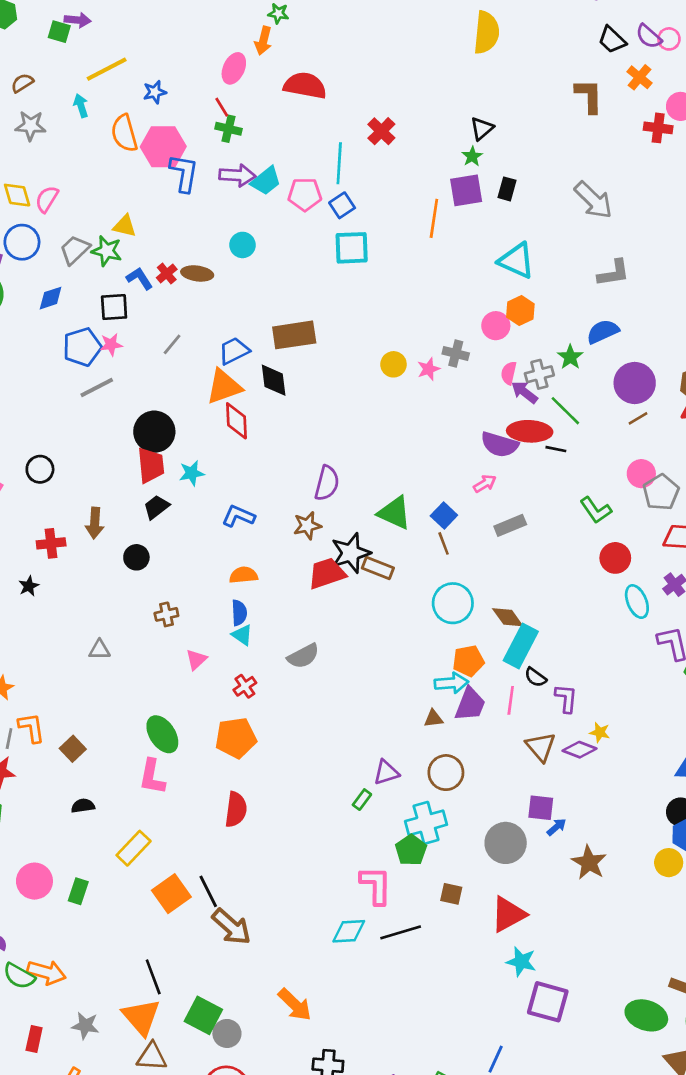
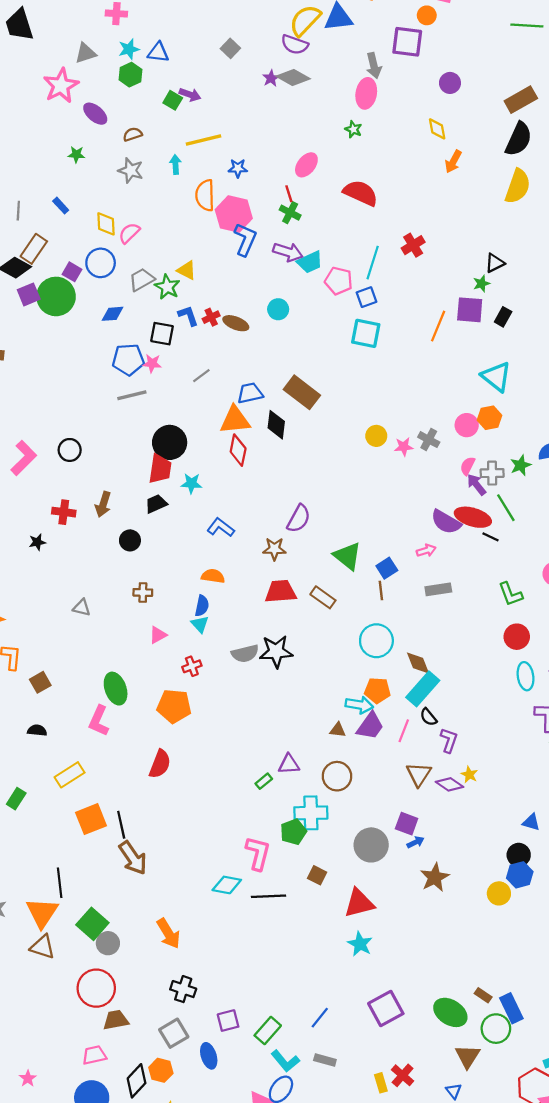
orange arrow: (263, 41) -> (453, 161), moved
brown rectangle: (294, 335) -> (302, 392), turned 32
black star: (351, 553) -> (276, 652), moved
purple square: (548, 1002) -> (386, 1009), moved, turned 32

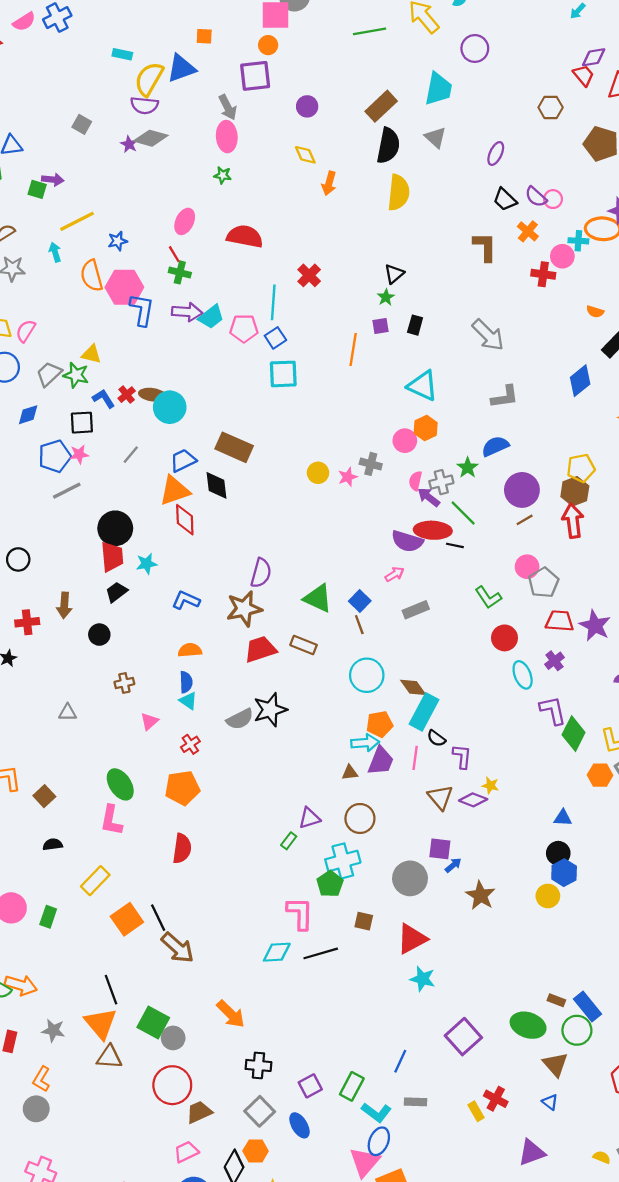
cyan circle: (278, 309) -> (170, 407), moved, size x1.5
purple square: (470, 310) -> (380, 326), size x0.6
brown star: (274, 549) -> (244, 609), size x1.5

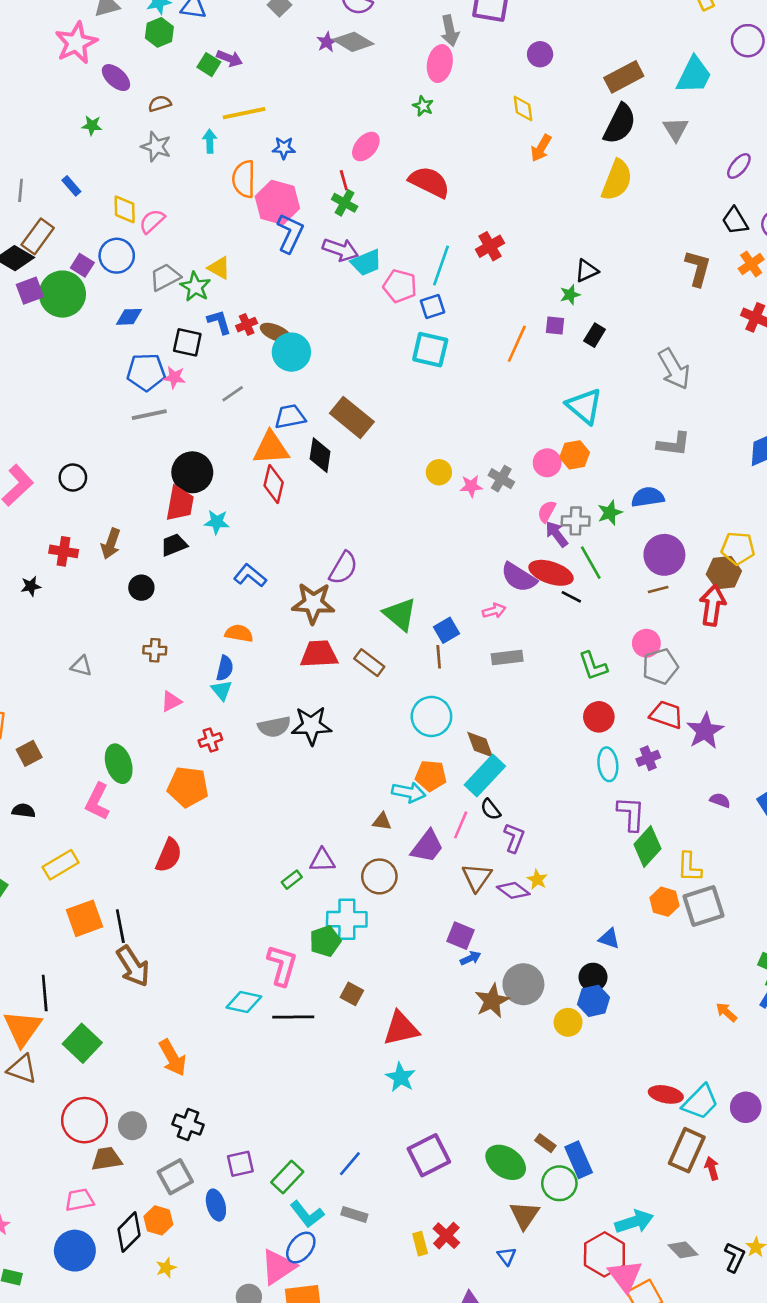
purple trapezoid: (381, 761) -> (427, 846), moved
gray circle: (410, 878) -> (523, 984), moved
gray circle: (173, 1038) -> (132, 1126), moved

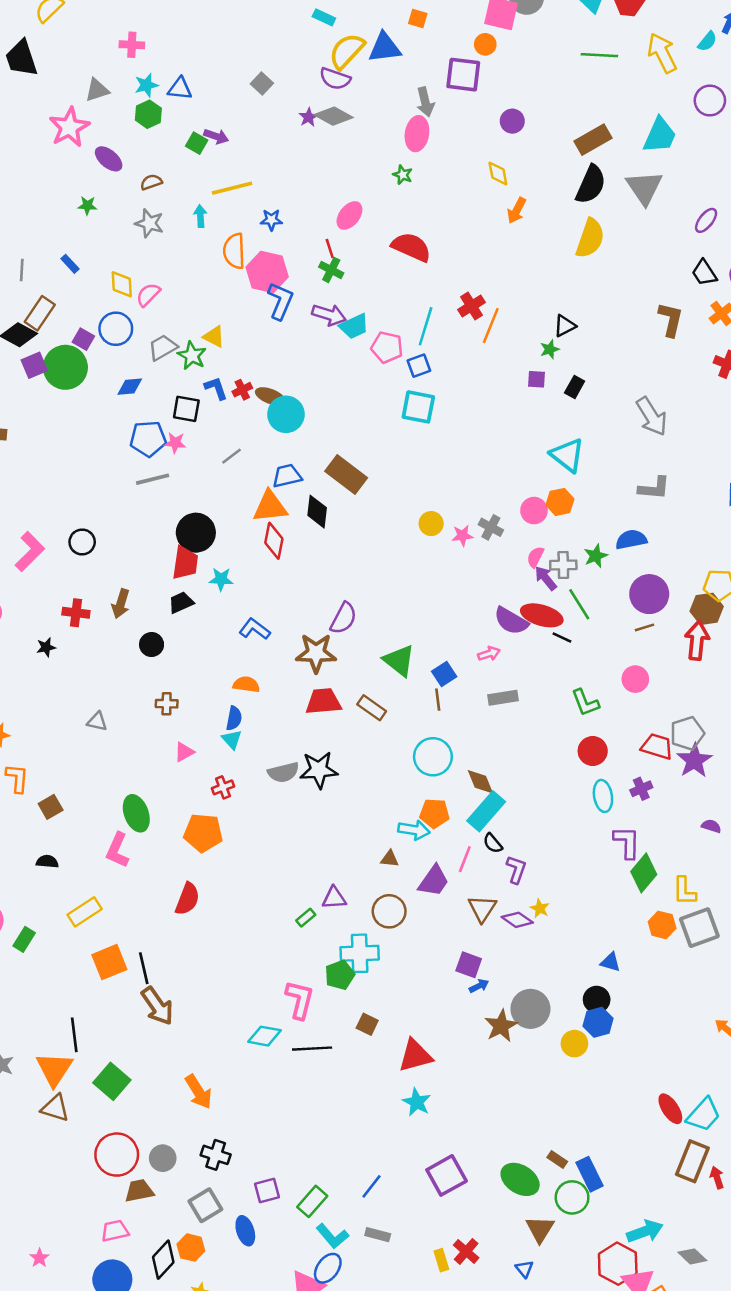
gray triangle: (676, 129) -> (644, 188), size x1.5
orange line: (517, 344) -> (491, 326), moved
gray pentagon: (660, 666) -> (687, 733), moved
red ellipse: (666, 1094) -> (670, 1109), turned 48

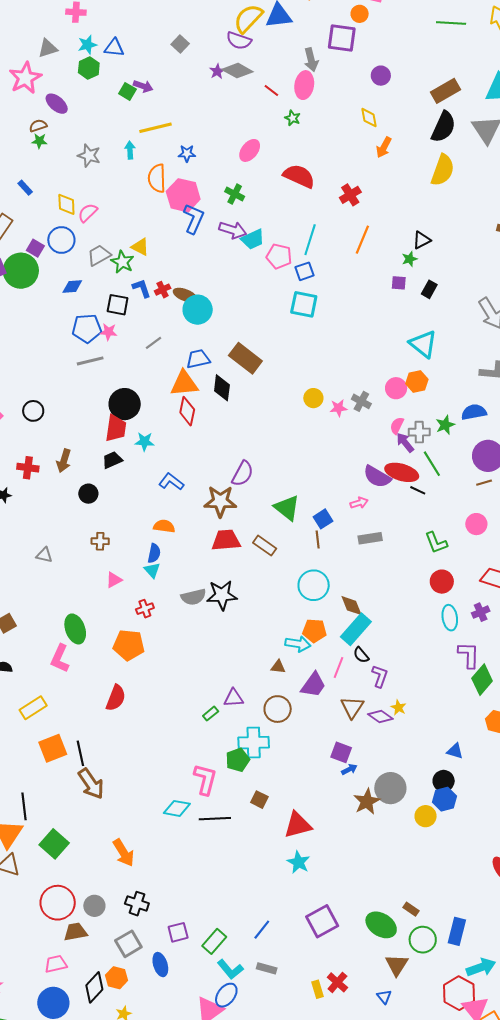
brown semicircle: (151, 182) -> (38, 126), moved
red line: (330, 249) -> (271, 90), moved, turned -35
red cross: (472, 306) -> (350, 195), moved
blue rectangle: (590, 1174) -> (457, 931), moved, turned 40

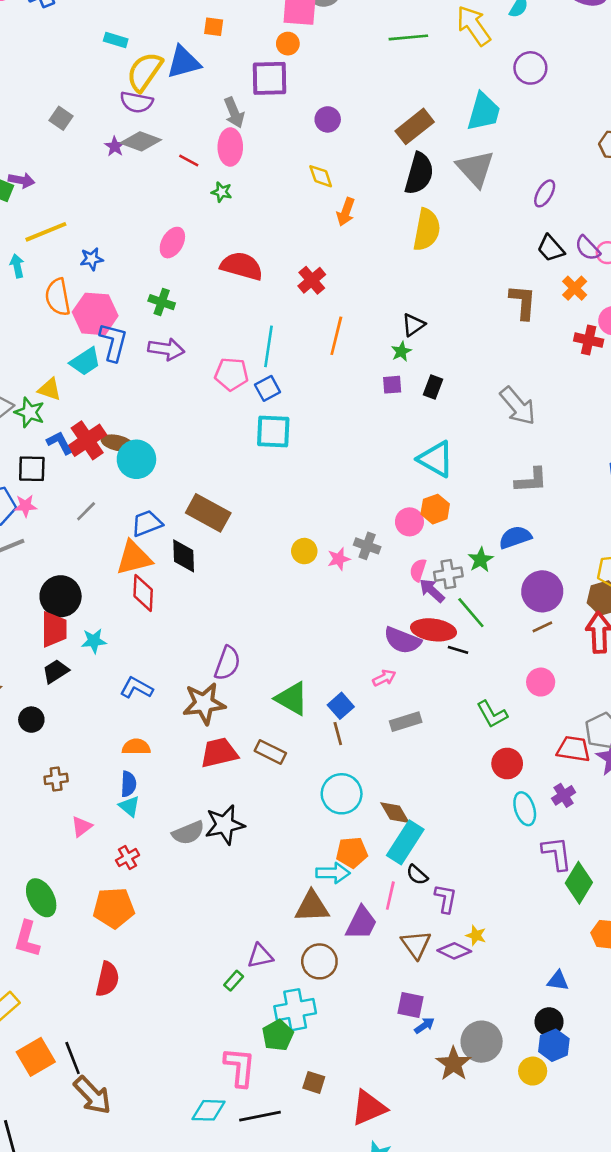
cyan trapezoid: (253, 239) -> (85, 362), moved
red cross: (163, 290) -> (87, 440), size x1.8
brown triangle: (278, 667) -> (312, 907), size x1.8

